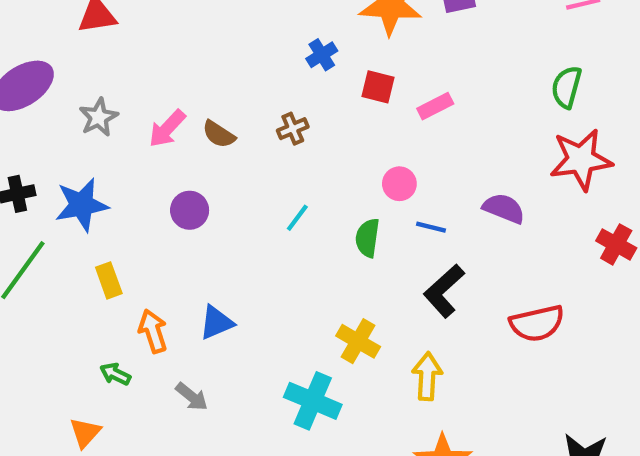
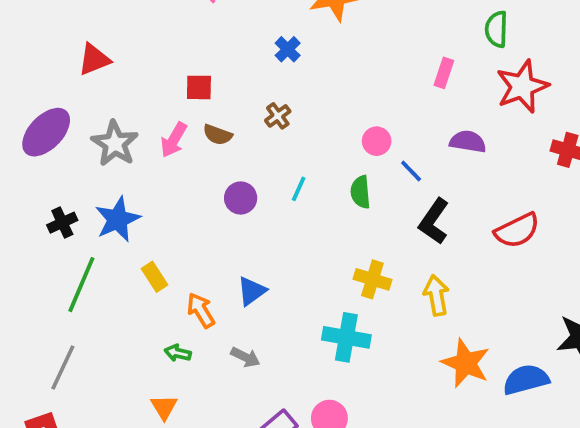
red square: (378, 87) -> (199, 87), moved
pink rectangle: (435, 106) -> (444, 73), moved, turned -32
gray star: (99, 117) -> (115, 144), size x1.4
purple circle: (190, 210) -> (241, 198), moved
blue line: (431, 227) -> (411, 171), turned 45

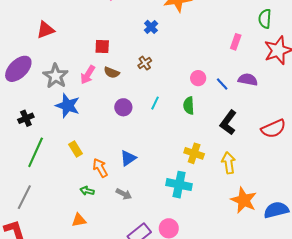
blue line: (411, 171) -> (222, 84), moved
blue star: (118, 219) -> (68, 106), moved, turned -30
orange triangle: (164, 407) -> (79, 220), turned 49

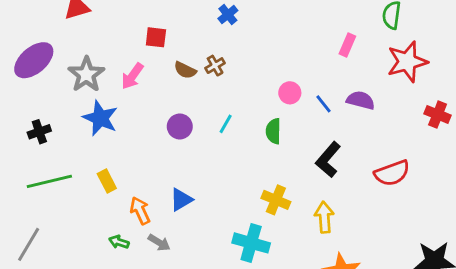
brown semicircle: (112, 73) -> (185, 70), moved
green line: (36, 152) -> (49, 181), turned 48
gray arrow: (124, 194) -> (159, 243), moved

